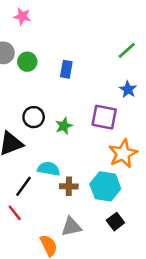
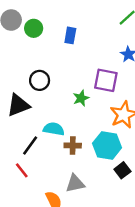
green star: (64, 126) -> (81, 98), moved
black square: (115, 222) -> (122, 170), moved

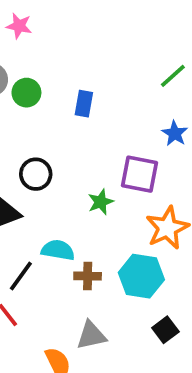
black square: (122, 170) -> (165, 330), moved

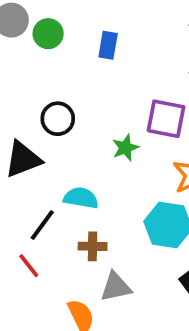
brown cross: (88, 276) -> (93, 246), moved

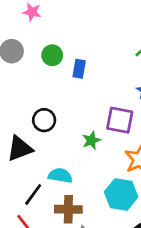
green circle: (48, 34) -> (52, 55), moved
brown cross: (93, 246) -> (68, 209), size x1.4

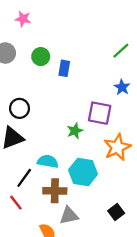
black circle: (44, 120) -> (19, 108), moved
cyan hexagon: (121, 194) -> (83, 172), moved

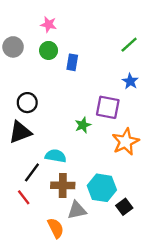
pink star: (23, 19) -> (49, 24), moved
cyan hexagon: (83, 172) -> (102, 188), moved

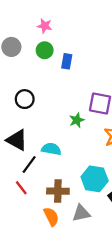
black triangle: (20, 132) -> (17, 140), moved, turned 50
brown cross: (63, 185) -> (58, 191), moved
gray triangle: (77, 210) -> (81, 213), moved

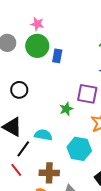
green circle: (45, 50) -> (37, 46), size x1.5
cyan hexagon: (95, 179) -> (79, 149), moved

